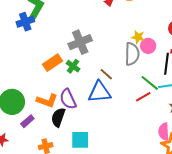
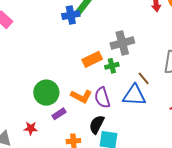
green cross: (73, 66) -> (112, 66), turned 32
black semicircle: (58, 117) -> (97, 125), moved

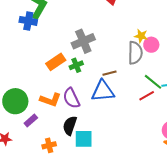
blue cross: (71, 15) -> (28, 21), turned 30
brown line: (144, 78) -> (110, 73), turned -56

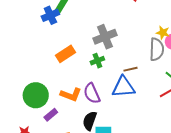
blue cross: (28, 21) -> (50, 15), turned -36
orange rectangle: (56, 62) -> (66, 54), moved

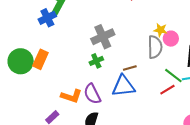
orange rectangle: (66, 54) -> (40, 59), moved, turned -30
green circle: (36, 95) -> (21, 61), moved

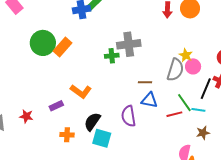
green cross: (96, 61) -> (112, 56), moved
blue triangle: (123, 86) -> (149, 100), moved, size x0.7
purple semicircle: (92, 94) -> (129, 116), moved

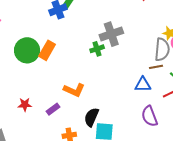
brown line: (145, 82) -> (156, 67), moved
red star: (26, 116) -> (25, 105), moved
purple semicircle: (129, 116) -> (149, 116), moved

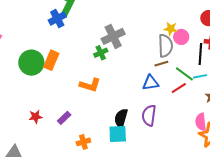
orange L-shape: (74, 90) -> (90, 85), moved
purple semicircle: (149, 116) -> (149, 115), moved, turned 35
black semicircle: (91, 117) -> (121, 118), moved

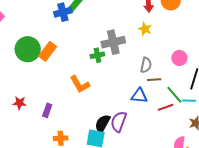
yellow star: (171, 29) -> (145, 29), moved
gray semicircle: (165, 46) -> (146, 65), moved, size x0.7
orange L-shape: (90, 85) -> (80, 84), turned 30
purple semicircle: (149, 115) -> (119, 122), moved
purple rectangle: (64, 118) -> (47, 110), turned -40

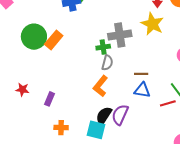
yellow star: (145, 29) -> (152, 24), size x1.6
gray semicircle: (146, 65) -> (107, 63), moved
brown line: (154, 80) -> (141, 74), moved
orange L-shape: (80, 84) -> (100, 86), moved, turned 65

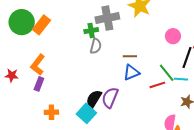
orange L-shape: (100, 86) -> (38, 65), moved
blue triangle: (142, 90) -> (131, 72), turned -30
cyan square: (96, 130) -> (86, 113), turned 30

